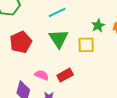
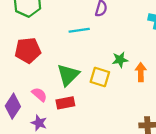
green triangle: (59, 39) -> (68, 75), moved

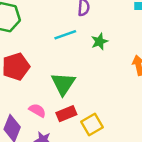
green star: (120, 60) -> (99, 41), moved
yellow square: (100, 77) -> (92, 125), moved, turned -36

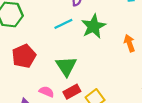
green star: (99, 41) -> (93, 26), size x1.6

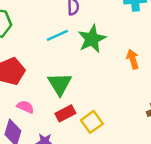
pink semicircle: (47, 92) -> (25, 107), moved

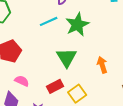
orange arrow: (133, 59) -> (102, 65), moved
green triangle: (60, 84) -> (67, 58), moved

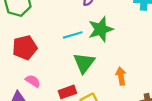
cyan line: (49, 21) -> (73, 35), moved

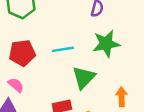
cyan line: (73, 35) -> (63, 49), moved
pink semicircle: (33, 81) -> (16, 85), moved

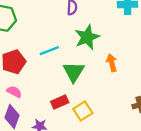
orange arrow: (122, 97) -> (112, 63), moved

